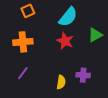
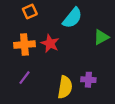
red star: (65, 41) -> (50, 43), moved
yellow semicircle: (61, 82) -> (65, 87), size x1.5

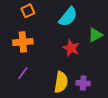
red star: (50, 43) -> (71, 48), moved
purple cross: (88, 80) -> (83, 83), moved

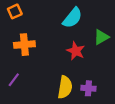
orange square: (28, 11) -> (15, 11), moved
purple line: (23, 73) -> (14, 80), moved

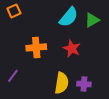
green triangle: (101, 37) -> (92, 20), moved
orange cross: (24, 45) -> (36, 47), moved

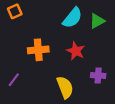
yellow semicircle: (62, 83) -> (65, 87), turned -30
purple cross: (84, 84) -> (98, 76), moved

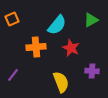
orange square: (15, 11) -> (12, 19), moved
cyan semicircle: (72, 18) -> (57, 25), moved

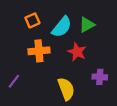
orange square: (12, 19) -> (32, 20), moved
green triangle: (91, 20) -> (87, 25), moved

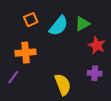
orange cross: (39, 51) -> (26, 53), moved
red star: (77, 52) -> (97, 45), moved

